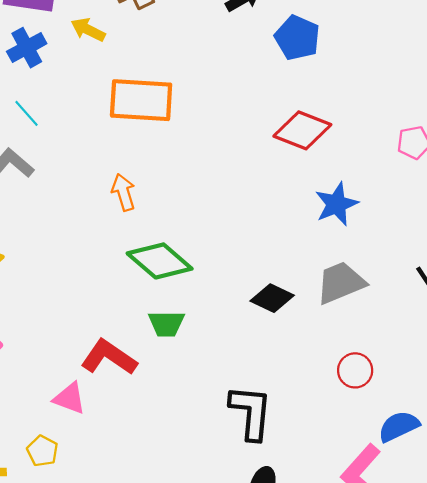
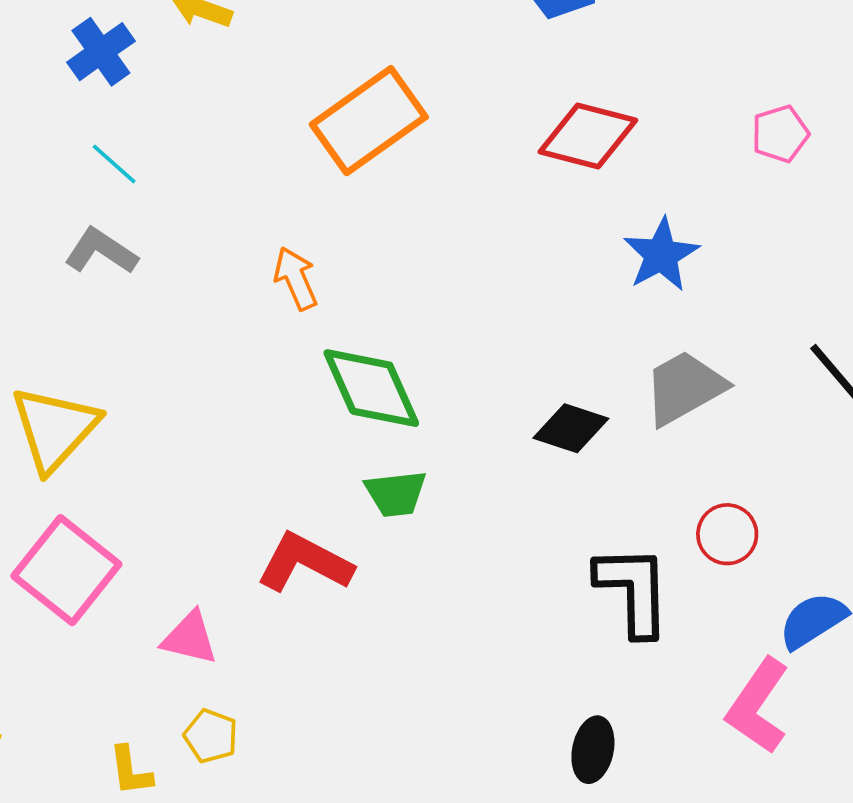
orange rectangle: (141, 100) -> (369, 121), moved, turned -32
green diamond: (160, 261) -> (371, 388), turned 32
pink triangle: (70, 398) -> (190, 638), moved
black L-shape: (251, 412) -> (633, 590), moved

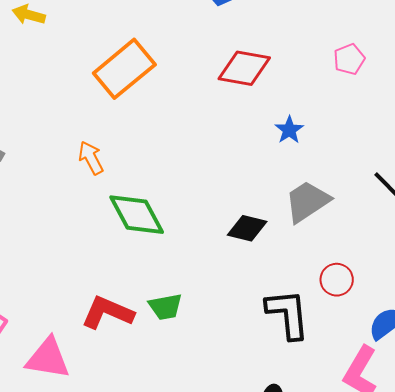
blue star: (661, 255) -> (289, 130), size x0.7
green trapezoid: (396, 494) -> (165, 307), moved
pink triangle: (190, 638) -> (48, 358), size x1.4

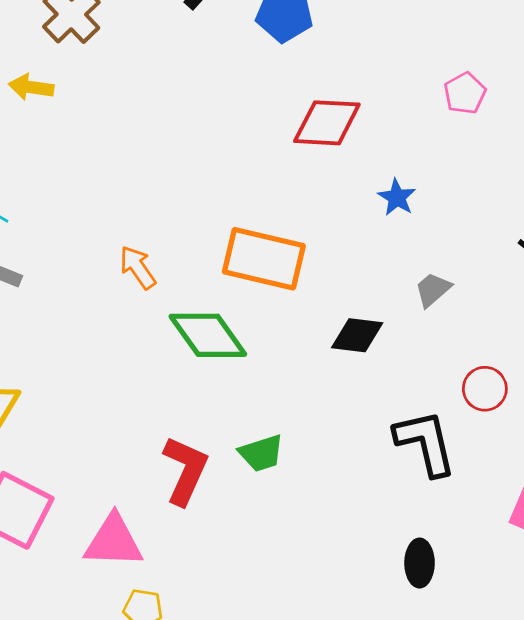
orange rectangle: (124, 69) -> (264, 259), moved, turned 60
gray trapezoid: (307, 201) -> (433, 290), size x0.6
red L-shape: (108, 312) -> (185, 470), turned 98

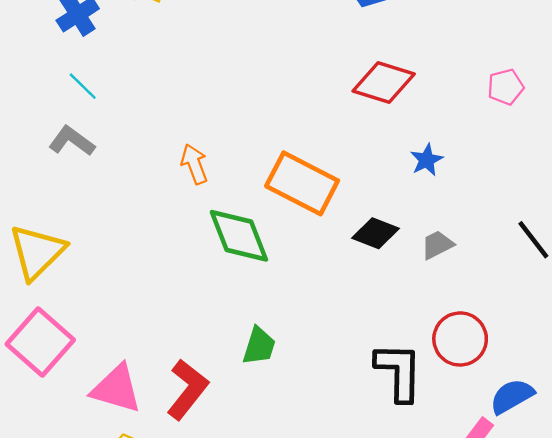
black diamond: (357, 335) -> (375, 233), moved
red circle: (485, 389) -> (460, 339), size x1.4
green trapezoid: (261, 453) -> (259, 346), turned -69
red L-shape: (185, 470) -> (187, 389), moved

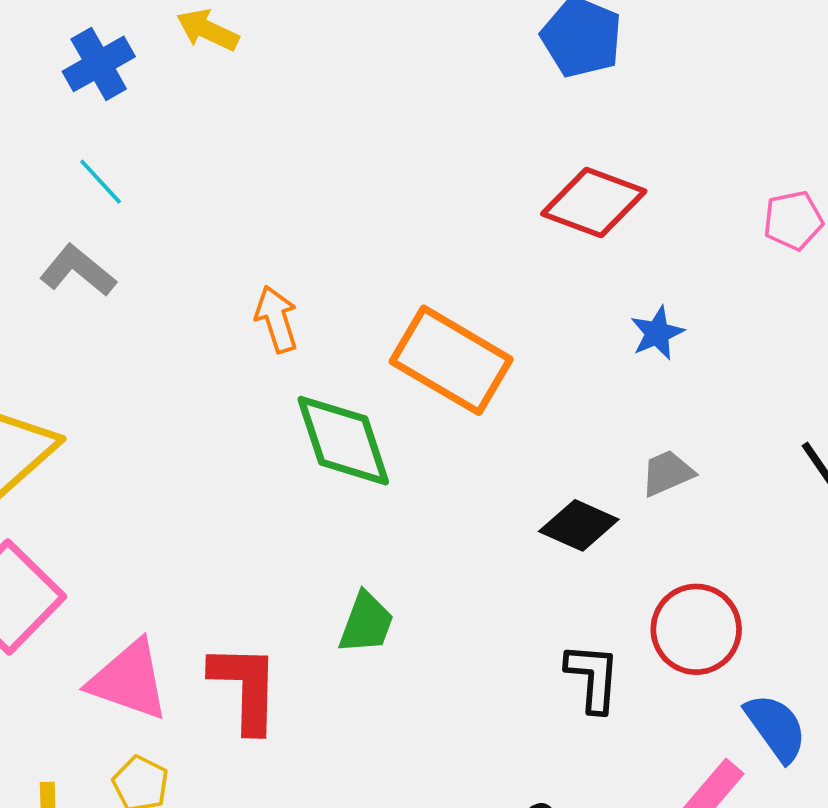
black diamond: (375, 233) -> (579, 525), moved
black L-shape: (399, 372) -> (593, 678), size x0.7
red L-shape: (187, 389) -> (245, 688), turned -40
blue semicircle: (512, 396) -> (776, 728), turned 81

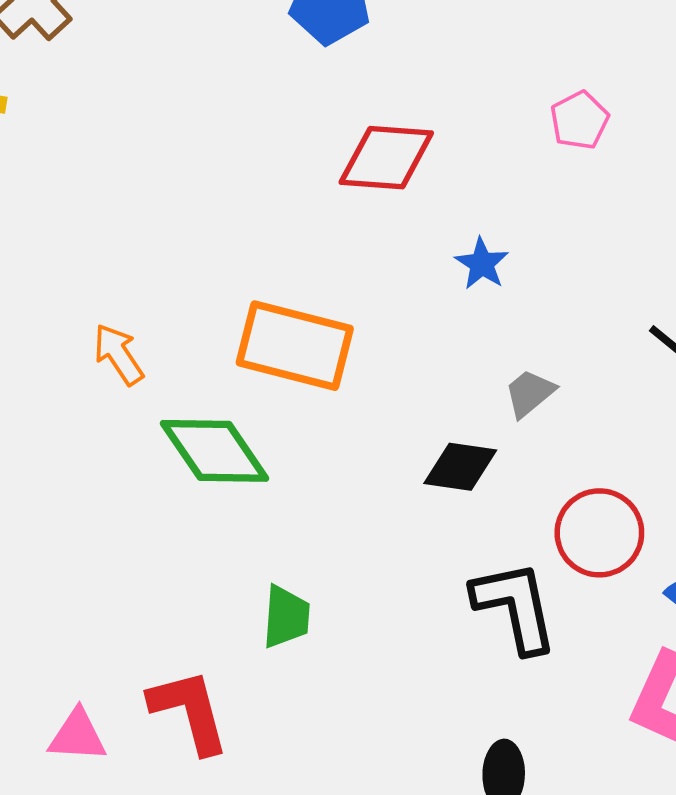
black L-shape: (593, 678) -> (515, 607), size x1.4
pink triangle: (129, 680) -> (77, 736), size x0.7

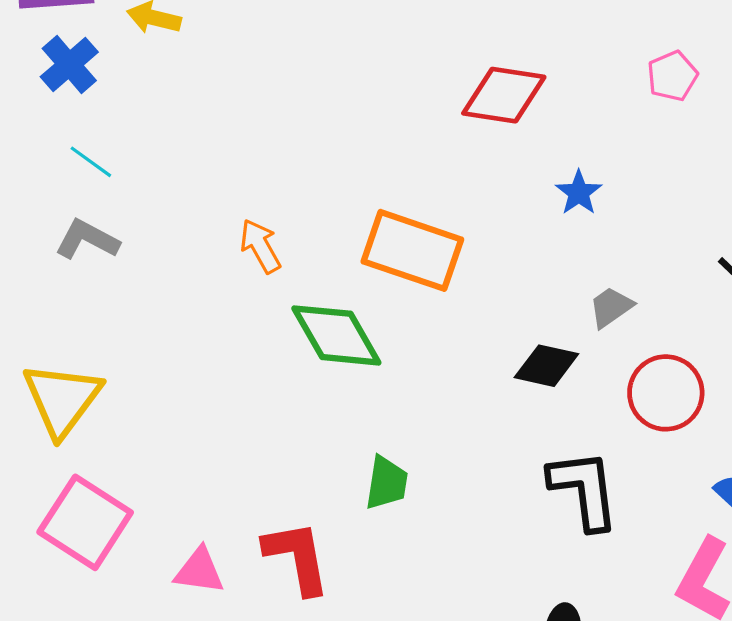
red circle: (599, 533) -> (666, 393), moved

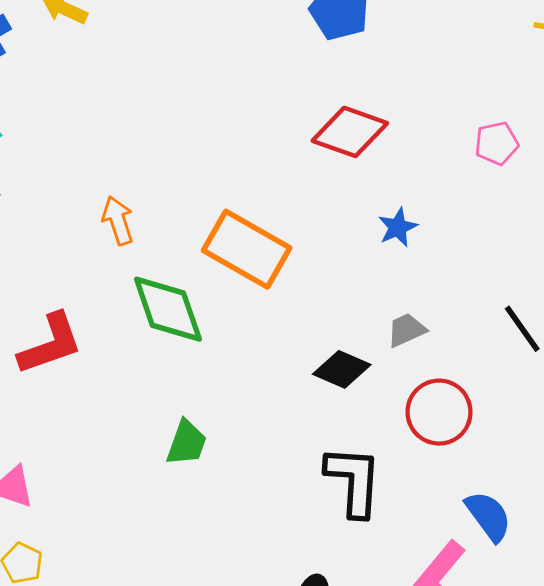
red L-shape: (297, 557) -> (50, 344), moved, turned 70

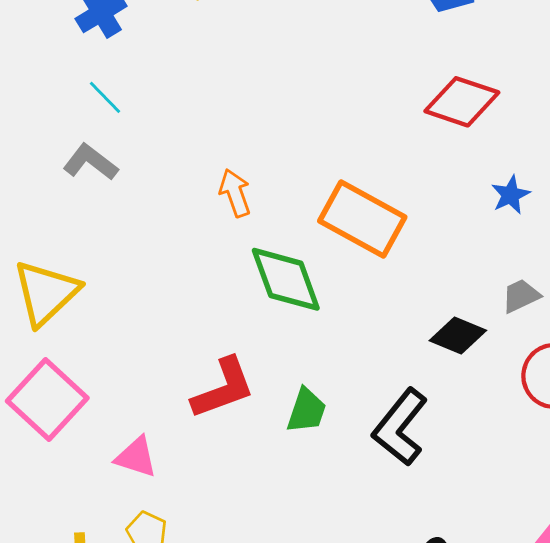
red L-shape: (50, 344) -> (223, 388), moved
black L-shape: (354, 481) -> (400, 427), moved, turned -144

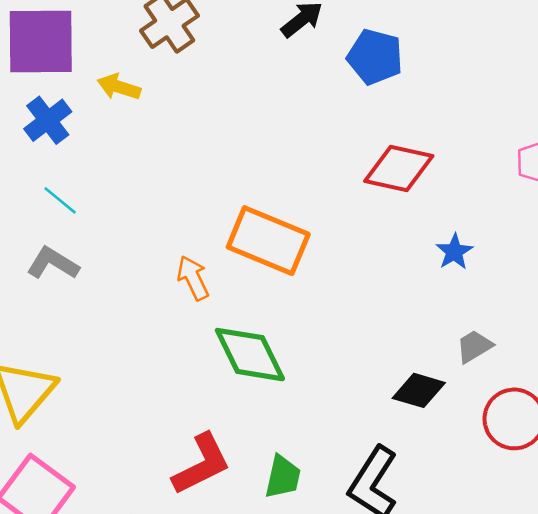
orange rectangle: (362, 219) -> (268, 241), moved

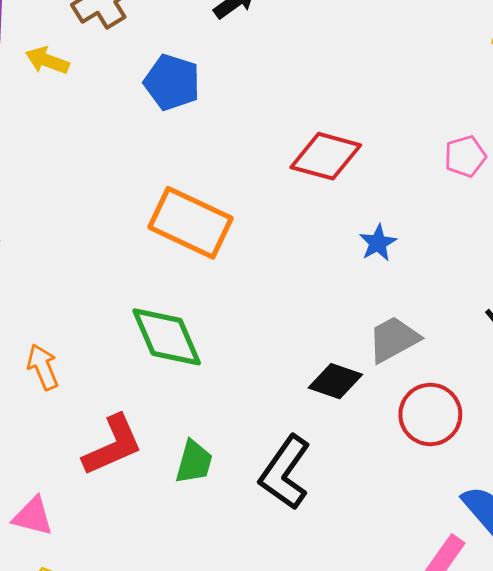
blue pentagon: (375, 57) -> (172, 82), moved
orange arrow: (193, 278) -> (43, 367), moved
gray trapezoid: (474, 346) -> (394, 339), size x1.4

